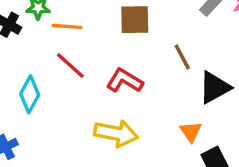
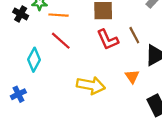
red L-shape: (125, 81) -> (108, 40), moved, turned -145
orange triangle: (191, 132) -> (132, 76), moved

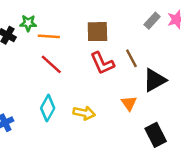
cyan diamond: (34, 60) -> (48, 108), moved
yellow arrow: (91, 85) -> (84, 113), size x0.7

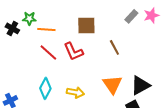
red L-shape: (102, 63) -> (73, 51), moved
black triangle: (155, 80) -> (140, 85), moved
orange triangle: (129, 103) -> (112, 84), size x1.5

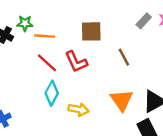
cyan diamond: (45, 88) -> (52, 93), moved

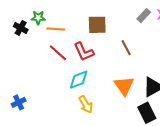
cyan diamond: (52, 93) -> (79, 80), moved, turned 40
yellow arrow: (78, 109) -> (86, 104), moved, turned 48

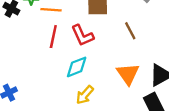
red line: (58, 53) -> (53, 37), turned 60
yellow arrow: (86, 104) -> (85, 95), turned 72

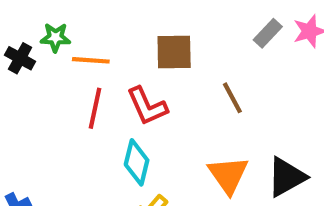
cyan diamond: (77, 67) -> (137, 162), turned -55

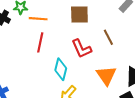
red L-shape: (147, 106) -> (81, 49), moved

